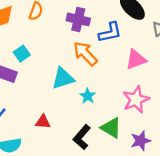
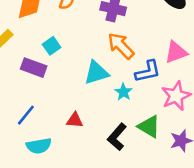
blue L-shape: (110, 32) -> (148, 71), moved

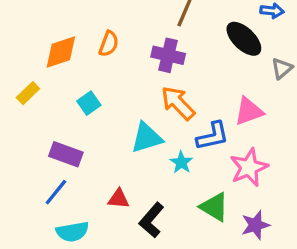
purple rectangle: (34, 68) -> (66, 154), moved
black L-shape: (117, 137) -> (152, 220), moved

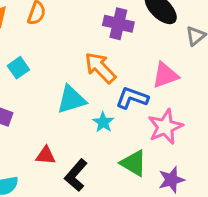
purple cross: (168, 55) -> (118, 24), moved
blue L-shape: (213, 136) -> (132, 98), turned -148

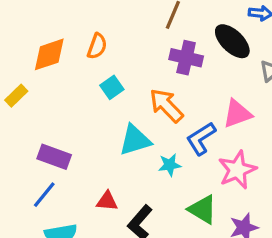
cyan square: (18, 68) -> (112, 87), moved
blue L-shape: (132, 98) -> (201, 139), turned -52
cyan star: (103, 122) -> (170, 165), turned 30

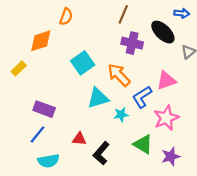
orange semicircle: (97, 46) -> (66, 17), moved
cyan square: (112, 87) -> (83, 63), size x1.5

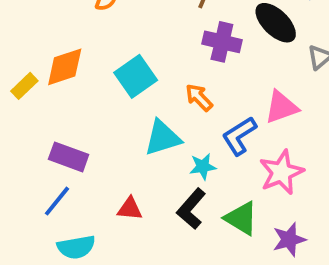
orange diamond: (41, 41) -> (65, 67), moved
orange arrow: (119, 75) -> (199, 97), size x0.7
black L-shape: (101, 153) -> (191, 209), moved

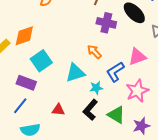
cyan square: (136, 76) -> (41, 61), moved

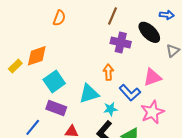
orange arrow: (94, 52) -> (108, 72), turned 42
blue L-shape: (115, 72) -> (130, 93), turned -100
purple rectangle: (26, 83) -> (56, 108), moved

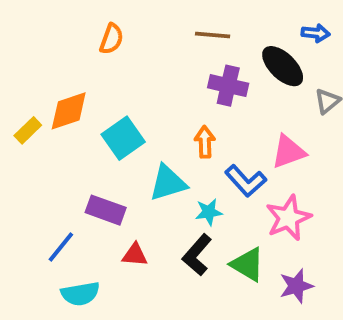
brown line: (112, 16) -> (213, 35), turned 72
cyan square: (54, 81) -> (123, 138), moved

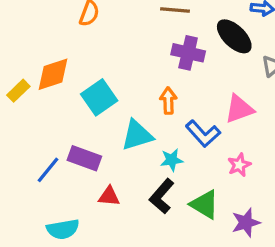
pink star: (288, 218) -> (239, 165), size x0.6
blue line: (61, 247) -> (48, 170), moved

